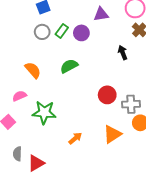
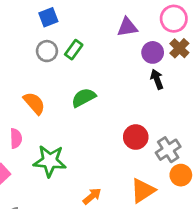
purple circle: (81, 33) -> (153, 52), moved
pink semicircle: (19, 96) -> (16, 138), turned 112
gray cross: (131, 104) -> (168, 150), turned -30

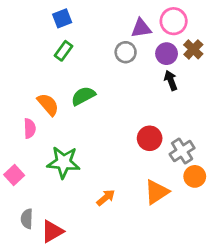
pink circle: (174, 19) -> (174, 21), moved
green rectangle: (74, 50) -> (64, 51), moved
gray circle: (47, 51) -> (126, 52), moved
green semicircle: (84, 98) -> (83, 96), moved
pink semicircle: (16, 138) -> (30, 128), moved

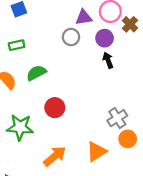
brown cross: (193, 49) -> (130, 24), moved
green rectangle: (64, 51) -> (17, 45), moved, turned 42
red circle: (150, 138) -> (55, 108), moved
orange arrow: (106, 198) -> (55, 156), size x1.5

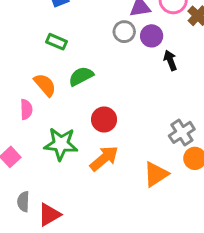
purple circle: (105, 38) -> (152, 36), moved
green rectangle: (17, 45) -> (56, 42), turned 35
orange arrow: (55, 156) -> (104, 158), moved

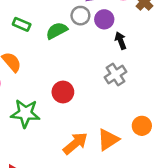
green semicircle: (81, 76) -> (57, 31), moved
gray cross: (182, 132) -> (116, 74), moved
orange arrow: (104, 158) -> (75, 143), moved

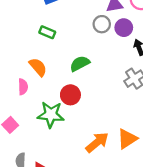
green semicircle: (57, 31) -> (80, 64), moved
red circle: (63, 92) -> (70, 95), moved

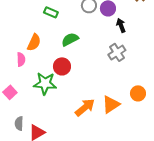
green rectangle: (47, 32) -> (51, 12), moved
orange semicircle: (38, 67) -> (34, 42), turned 66

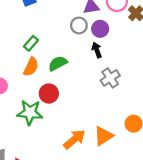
green rectangle: (51, 12) -> (31, 43), moved, turned -72
black arrow: (121, 25) -> (97, 50), moved
orange semicircle: (34, 42) -> (31, 67), moved

